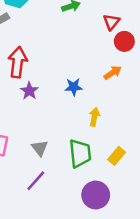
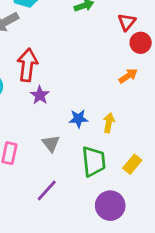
blue star: (74, 87) -> (78, 119), moved
gray triangle: (40, 148) -> (51, 144), moved

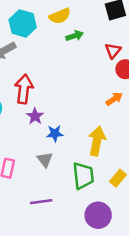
blue star: (78, 119) -> (55, 134), moved
yellow arrow: (109, 123) -> (97, 141), size x1.6
purple line: (47, 190) -> (41, 202), turned 40

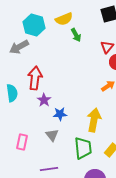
green arrow: (75, 36) -> (76, 35), turned 80

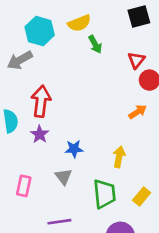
purple star: (44, 100) -> (40, 134), moved
yellow arrow: (94, 120) -> (119, 157), size x0.7

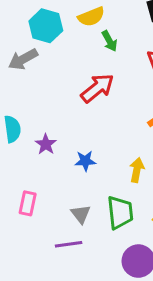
red arrow: (41, 101) -> (97, 88), moved, turned 44
gray triangle: (63, 177) -> (81, 214), moved

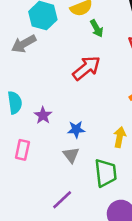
pink rectangle: (28, 203) -> (22, 150), moved
gray triangle: (81, 214) -> (71, 155), moved
purple line: (69, 244) -> (62, 200), turned -35

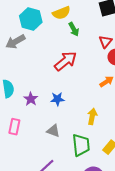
blue star: (76, 129) -> (57, 99), moved
gray triangle: (71, 155) -> (53, 131), turned -32

